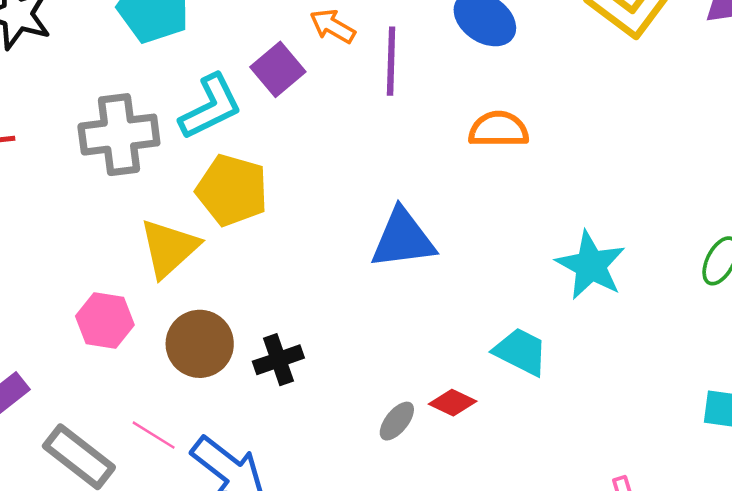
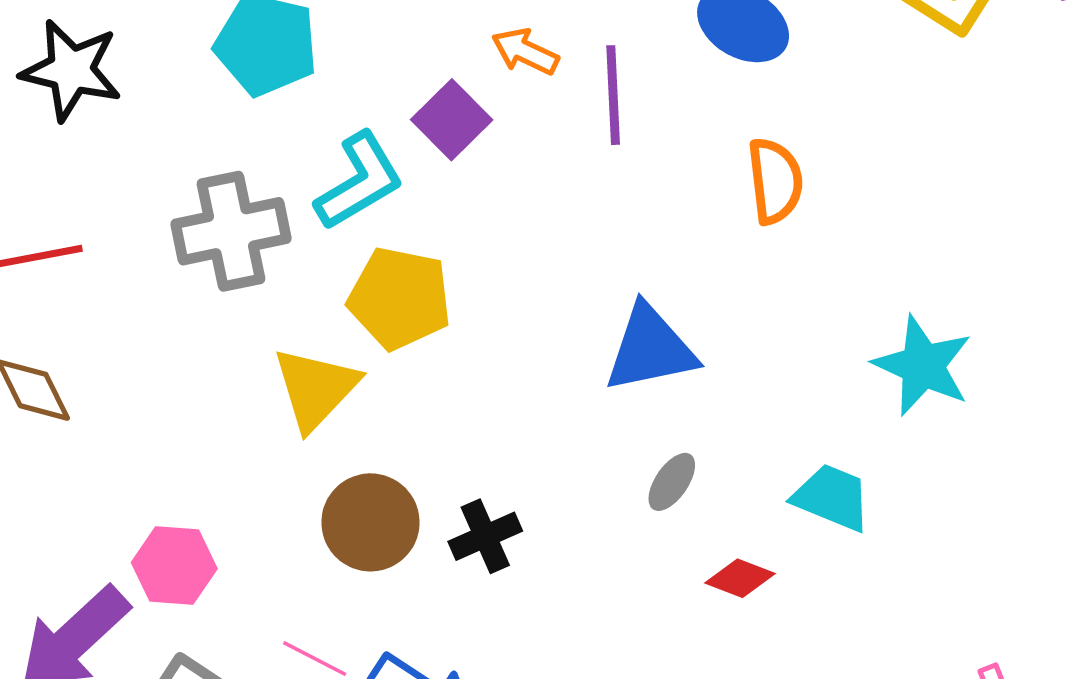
orange semicircle: (499, 129) -> (775, 181), turned 88
pink hexagon: (105, 321) -> (174, 566), moved
gray ellipse: (397, 421) -> (672, 482), moved

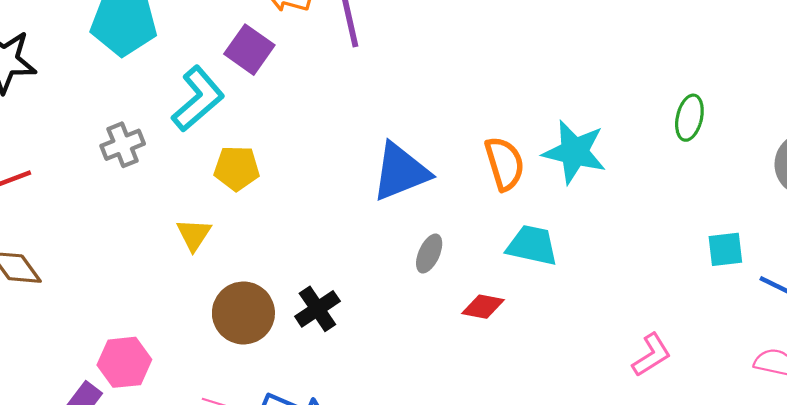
orange semicircle: (775, 181) -> (505, 164), moved
gray cross: (231, 231) -> (123, 145), size x0.6
yellow pentagon: (400, 298) -> (237, 168), size x0.7
yellow triangle: (316, 388) -> (194, 235), size x0.6

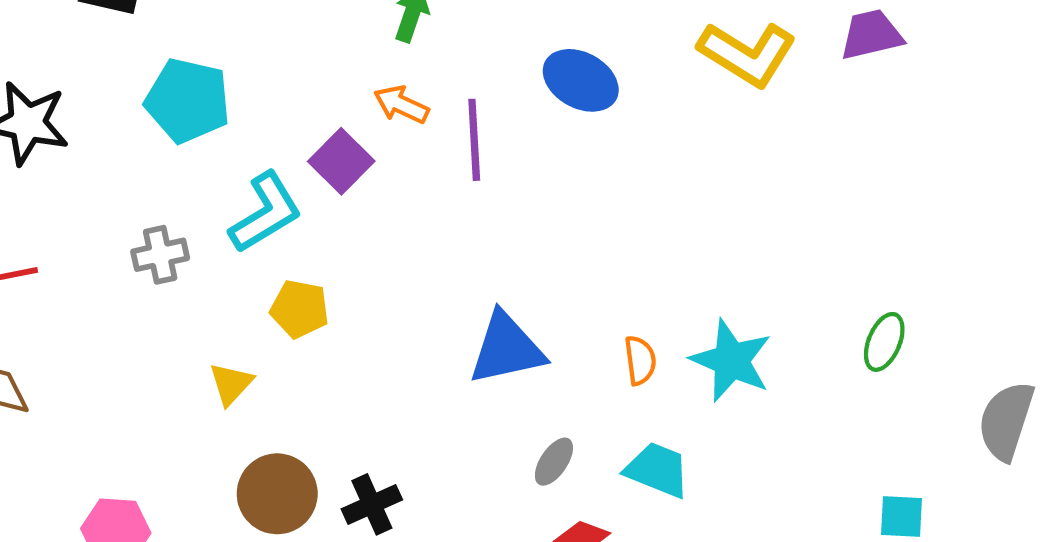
orange semicircle: (505, 164) -> (640, 360), size x0.7
gray ellipse: (429, 254) -> (554, 462), moved

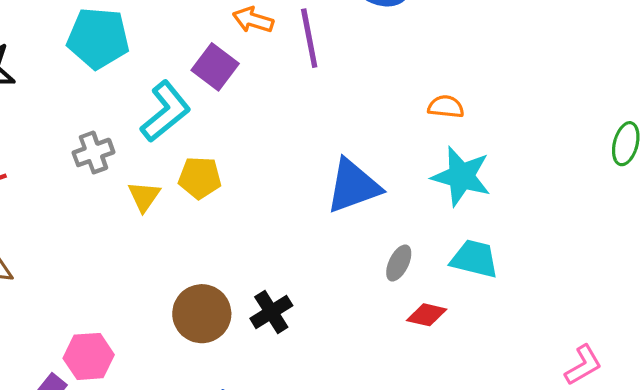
orange semicircle: (640, 360) -> (446, 107), moved, turned -69
cyan star: (731, 361) -> (461, 176), moved
yellow triangle: (231, 384) -> (144, 196), moved

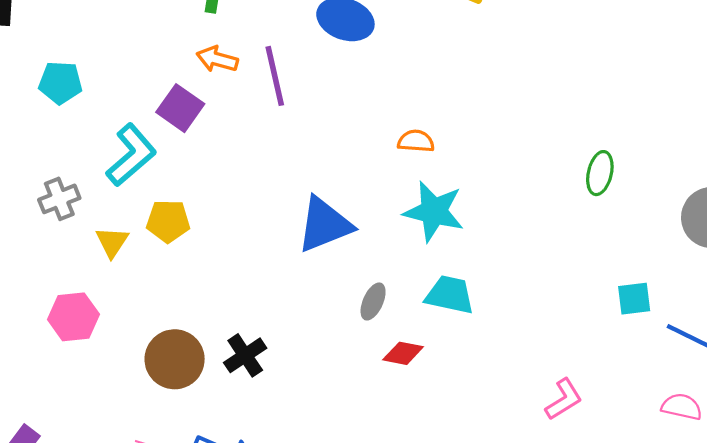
cyan pentagon: (98, 38) -> (60, 83), size x0.7
pink hexagon: (89, 356) -> (73, 317), moved

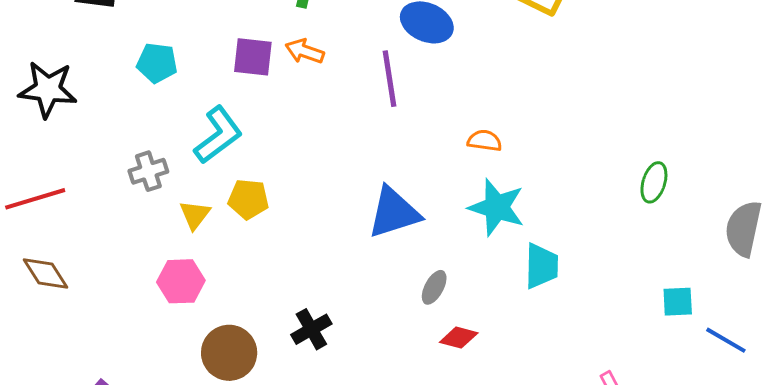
purple line: (275, 76) -> (390, 79), moved
purple square: (180, 108) -> (253, 57), moved, turned -33
cyan trapezoid: (450, 295) -> (542, 266), moved, turned 75
pink hexagon: (73, 317) -> (181, 281), moved
brown circle: (175, 359) -> (229, 353), moved

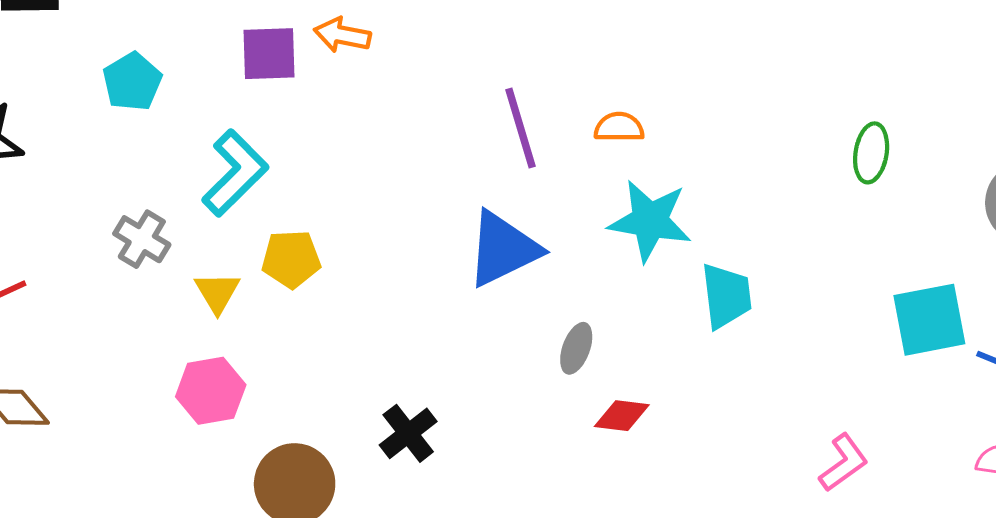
cyan pentagon: (157, 63) -> (132, 82), turned -30
purple line: (390, 79) -> (520, 128), moved
gray cross: (148, 171) -> (142, 239), turned -33
cyan square: (678, 302) -> (929, 320), size x1.6

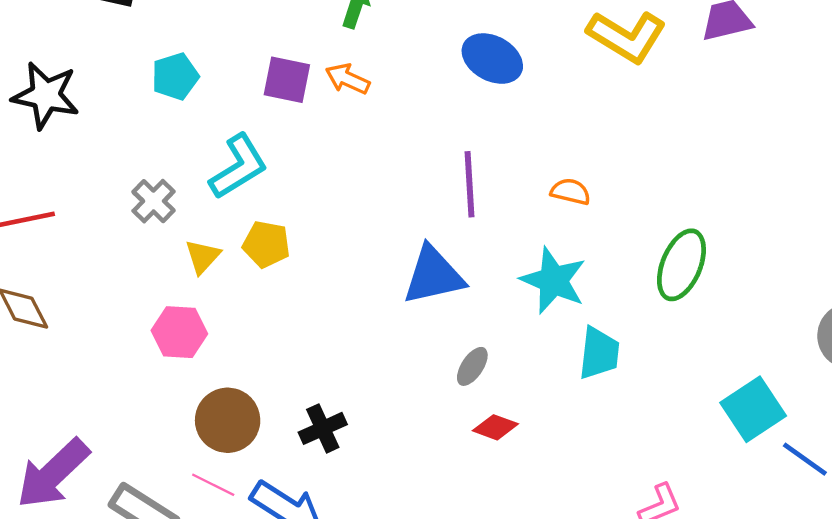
orange semicircle: (619, 127) -> (570, 192), moved
green ellipse: (871, 153) -> (681, 265), moved, size x1.5
cyan square: (929, 320) -> (753, 409), turned -36
black cross: (408, 433) -> (323, 428), moved

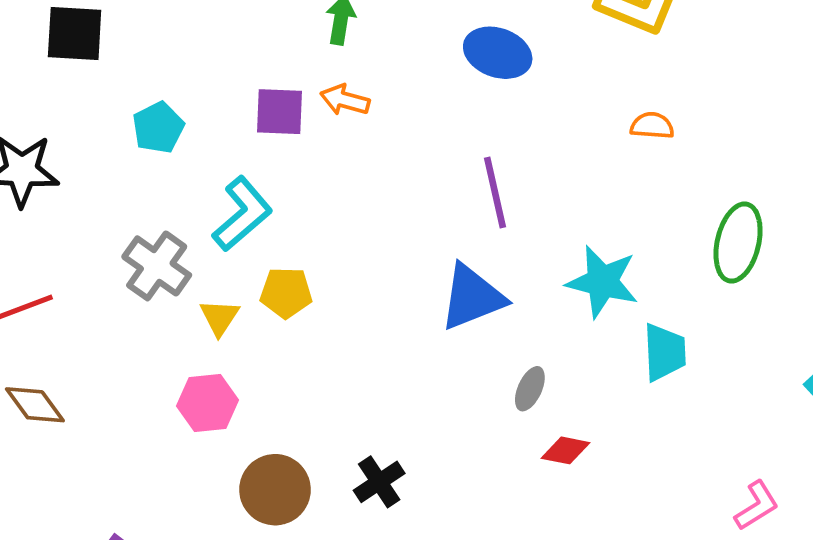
orange semicircle: (570, 192) -> (652, 126), moved
gray cross: (154, 201) -> (157, 266), size x1.4

